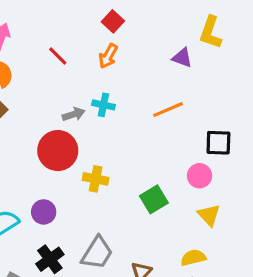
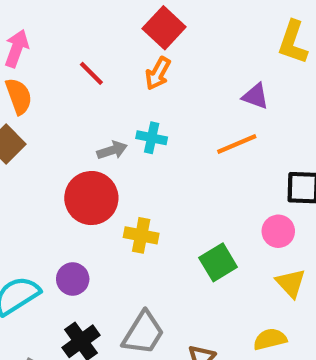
red square: (113, 21) -> (164, 28), size x1.4
purple triangle: (182, 58) -> (255, 96), moved

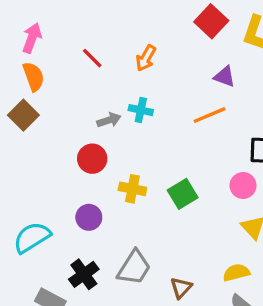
red square: (164, 28) -> (211, 21), moved
red circle: (91, 198) -> (92, 159), size x0.7
green square: (218, 262) -> (183, 194), moved
purple circle: (73, 279) -> (89, 217), moved

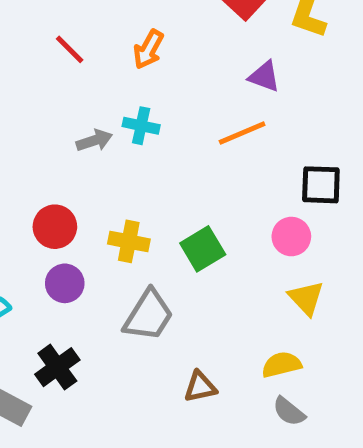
red circle: (92, 159) -> (55, 227), moved
gray trapezoid: (134, 268) -> (148, 315), moved
brown triangle: (181, 288) -> (200, 387), turned 35

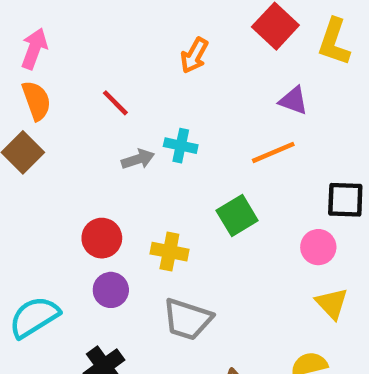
red line: (70, 49) -> (115, 103), moved
orange arrow: (148, 49) -> (194, 55), moved
green square: (203, 249) -> (237, 216), moved
gray trapezoid: (148, 315) -> (187, 319), turned 76

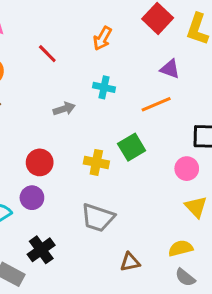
red line: (115, 103) -> (47, 54), moved
cyan cross: (181, 146) -> (104, 87), moved
yellow cross: (169, 252) -> (96, 162), moved
purple circle: (111, 290) -> (32, 198), moved

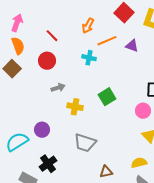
orange line: (156, 104) -> (107, 41), moved
gray arrow: (64, 109) -> (58, 88), moved
red circle: (40, 162) -> (47, 61), moved
yellow cross: (96, 162) -> (75, 107), moved

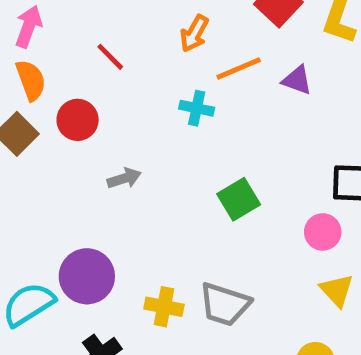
red circle: (47, 61) -> (78, 120), moved
yellow cross: (75, 107) -> (164, 307), moved
purple circle: (42, 130) -> (87, 276), size x1.5
gray trapezoid: (85, 143) -> (225, 304), moved

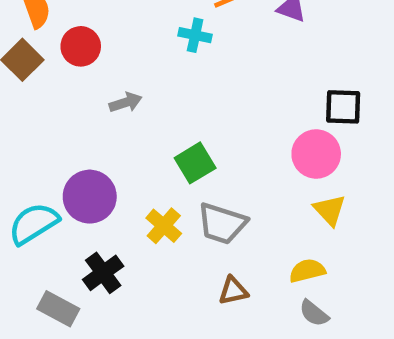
green square: (239, 199) -> (195, 163), moved
pink circle: (323, 232) -> (316, 154), size x1.4
yellow cross: (164, 307) -> (164, 226), turned 30

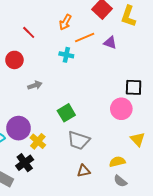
yellow triangle: (330, 210) -> (138, 139), moved
yellow cross: (164, 226) -> (38, 141), moved

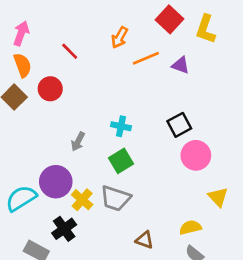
cyan cross: (66, 55) -> (121, 126), moved
gray arrow: (35, 85) -> (78, 141), moved, turned 136
black square: (134, 87) -> (179, 125), moved, turned -30
gray trapezoid: (79, 140) -> (115, 198), moved
brown triangle: (84, 171) -> (145, 240), turned 32

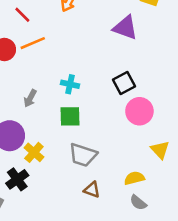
orange line: (146, 58) -> (33, 43), moved
purple triangle: (181, 65) -> (125, 28), size x1.5
green square: (121, 161) -> (70, 116), turned 30
gray trapezoid: (115, 198) -> (83, 155), moved

